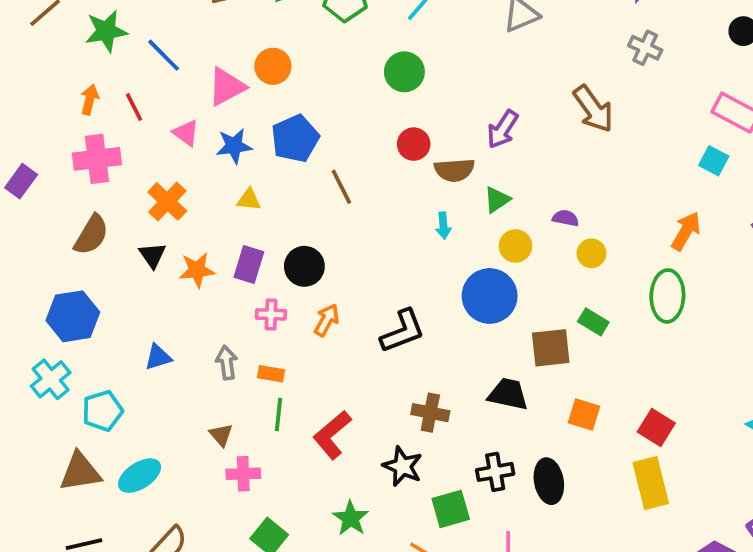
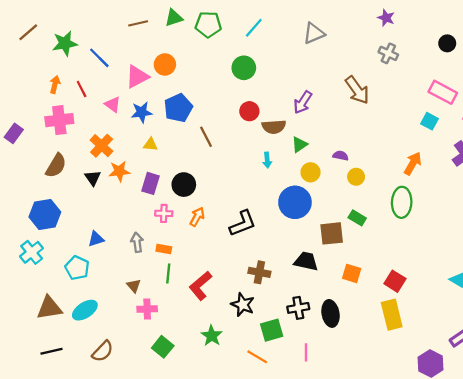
orange star: (197, 270) -> (119, 171), moved
cyan pentagon: (103, 411) -> (77, 268), moved, turned -30

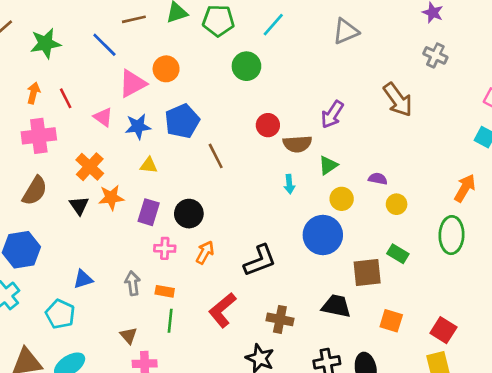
blue line: (99, 58) -> (104, 45), moved
green circle: (244, 68) -> (246, 66), moved
red L-shape: (200, 286) -> (222, 310), moved

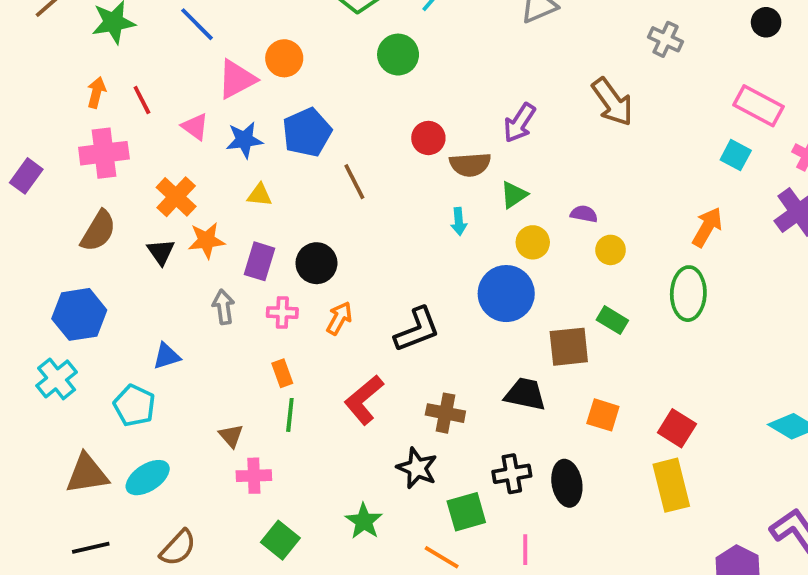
gray arrow: (133, 283) -> (224, 307), moved
orange rectangle: (165, 291) -> (282, 373), turned 60

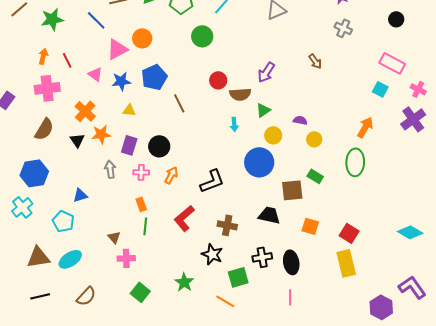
brown arrow: (612, 102) -> (315, 61), size x0.6
pink line: (525, 550) -> (290, 297), moved

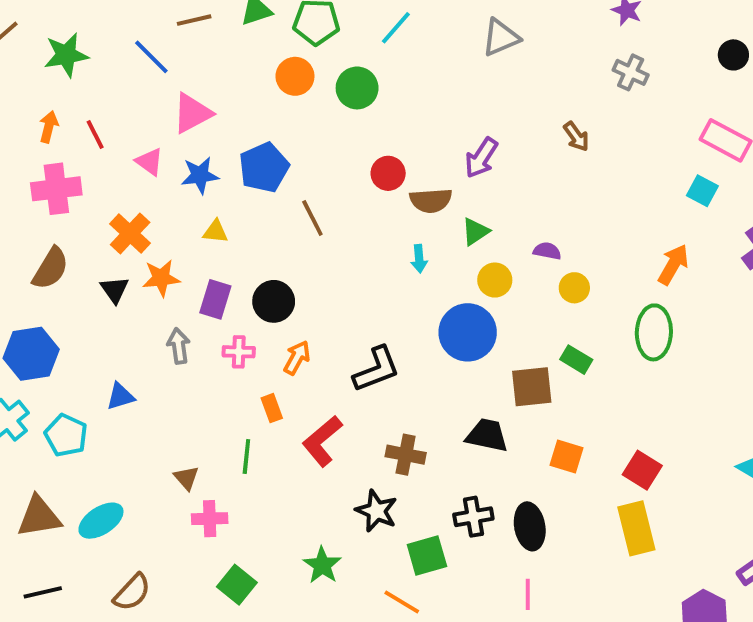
orange circle: (142, 38) -> (295, 76), moved
orange rectangle: (141, 204) -> (272, 408), moved
cyan pentagon: (63, 221) -> (66, 435), moved

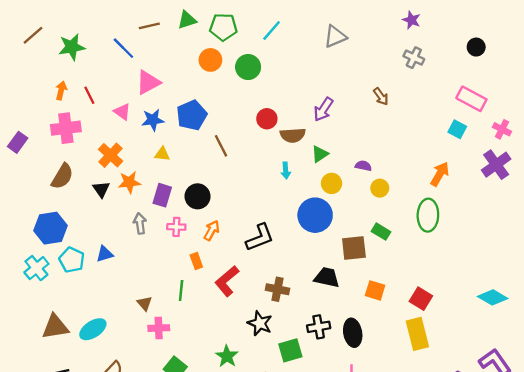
cyan pentagon: (66, 435) -> (72, 260), moved

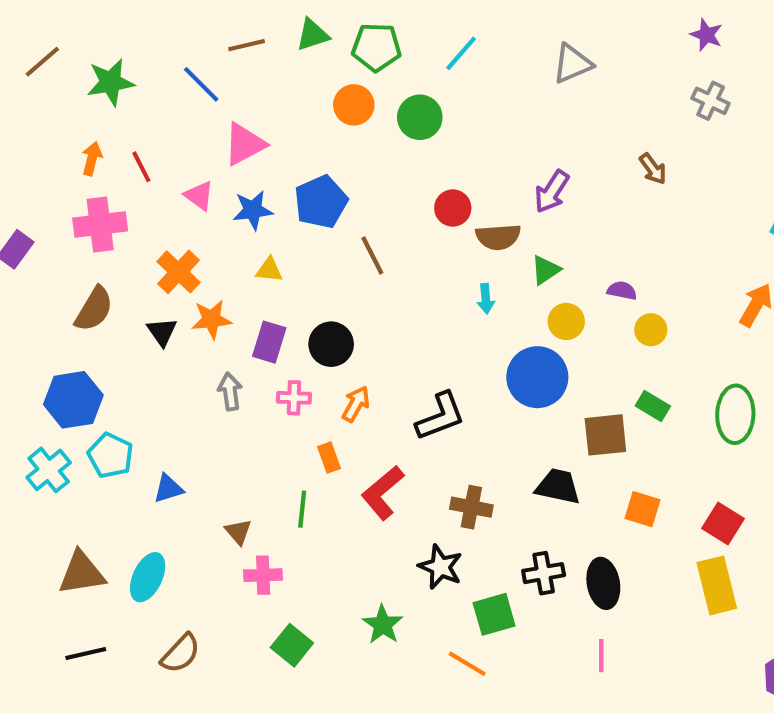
green ellipse: (428, 215) -> (735, 414), moved
blue triangle: (105, 254) -> (168, 489), moved
cyan ellipse: (93, 329) -> (148, 577), turned -32

